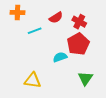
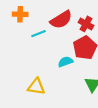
red semicircle: (56, 18) -> (61, 20), size x1.5

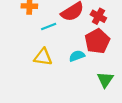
yellow triangle: (36, 87) -> (43, 57), moved

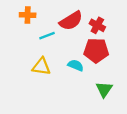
red pentagon: (97, 41) -> (96, 50), turned 30
cyan semicircle: (77, 56) -> (76, 65), turned 42

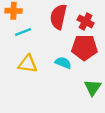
red semicircle: (71, 21) -> (58, 17), turned 135
cyan line: (47, 36) -> (23, 32), moved

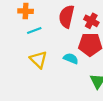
yellow triangle: (28, 64) -> (39, 60), turned 36

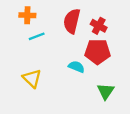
yellow triangle: (39, 60) -> (32, 78), moved

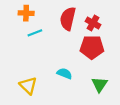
cyan semicircle: (76, 67) -> (64, 74), moved
yellow triangle: (32, 78) -> (28, 86), moved

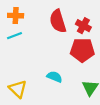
red semicircle: (68, 19) -> (58, 21), turned -30
cyan line: (35, 33) -> (14, 36), moved

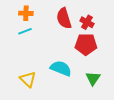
cyan semicircle: (55, 77) -> (61, 68), size x1.5

